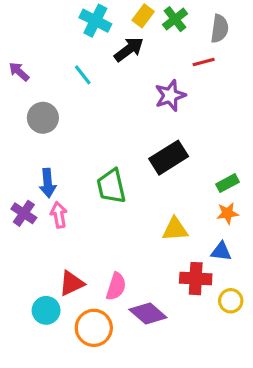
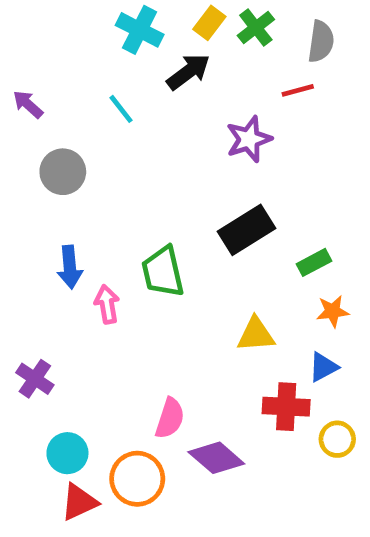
green rectangle: (228, 183) -> (314, 262), moved
purple cross: (24, 213) -> (35, 379), moved
pink arrow: (59, 215) -> (107, 304), moved
blue triangle: (221, 251) -> (323, 367), turned -35
red triangle: (72, 283) -> (79, 502), moved

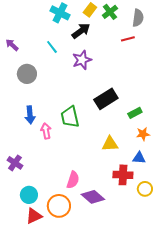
purple star: (249, 139) -> (82, 60), moved
blue triangle: (323, 367) -> (139, 158), turned 32

